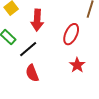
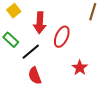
red ellipse: (71, 34) -> (62, 37), moved

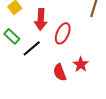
red semicircle: (35, 76) -> (60, 72), moved

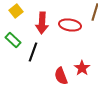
red ellipse: (63, 33) -> (70, 25), moved, turned 75
black line: (32, 48) -> (33, 52), turned -30

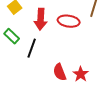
red star: (82, 68) -> (81, 74), moved

